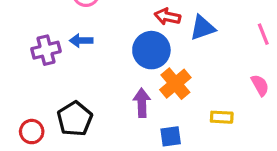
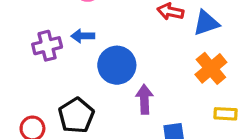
blue circle: (151, 50) -> (117, 65), moved
orange cross: (175, 84) -> (211, 68), moved

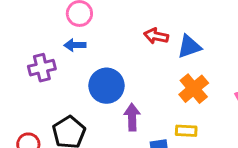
blue arrow: (83, 36) -> (75, 45), moved
yellow rectangle: (226, 114) -> (186, 131), moved

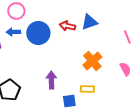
blue triangle: (189, 47) -> (89, 22), moved
blue circle: (107, 86) -> (38, 33), moved

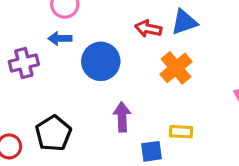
blue circle: (38, 33) -> (101, 61), moved
orange cross: (92, 61) -> (176, 68), moved

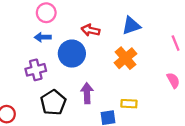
red arrow: (148, 29) -> (91, 30), moved
purple cross: (24, 63) -> (36, 70), moved
black pentagon: (53, 133) -> (53, 102), moved

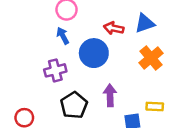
blue triangle: (131, 26) -> (145, 23), moved
blue arrow: (43, 37) -> (63, 36), turned 63

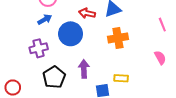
blue arrow: (63, 36) -> (45, 19), turned 88
orange cross: (151, 58) -> (118, 38), turned 30

